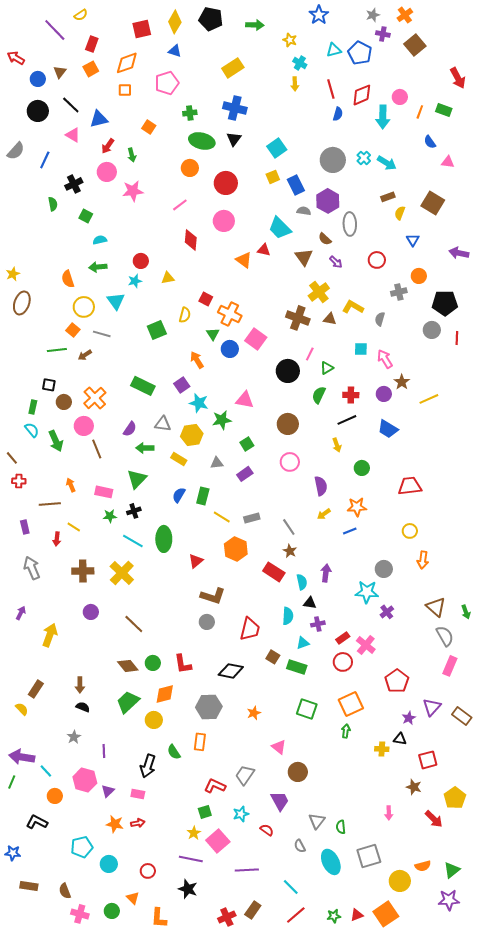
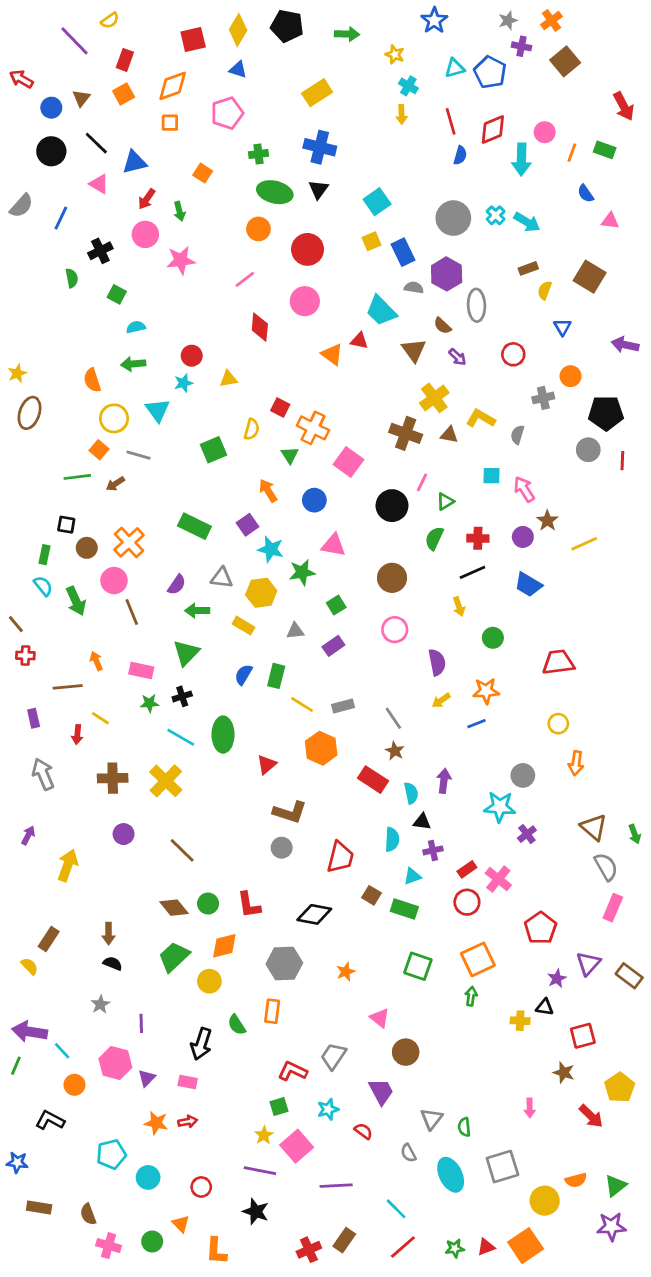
blue circle: (230, 349) -> (314, 500), moved

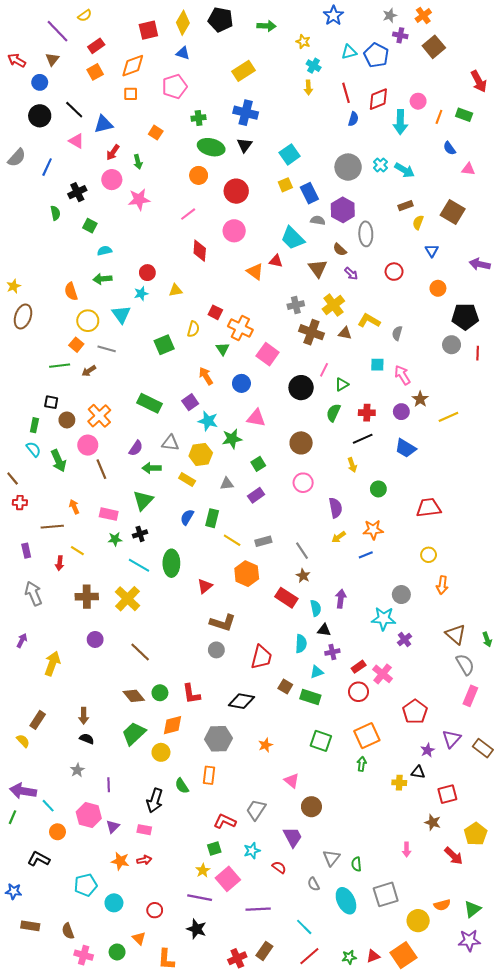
red rectangle: (125, 60) -> (96, 46), turned 35
brown triangle: (81, 98) -> (52, 59), moved
gray cross: (543, 398) -> (296, 305), moved

